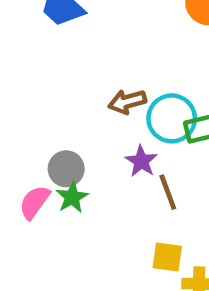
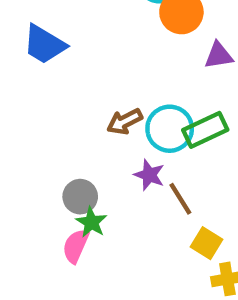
pink semicircle: (34, 202) -> (76, 246), moved
yellow square: (167, 257) -> (206, 243), moved, turned 36

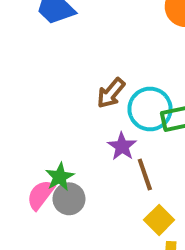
brown arrow: (125, 122) -> (111, 93), turned -36
gray circle: (80, 197) -> (69, 199), moved

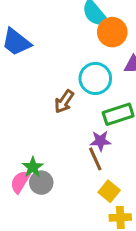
cyan circle: (150, 109) -> (95, 78), moved
purple star: (122, 146) -> (100, 141), moved, turned -30

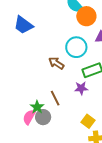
brown arrow: (64, 102) -> (56, 63), turned 91
brown line: (95, 159) -> (55, 98), moved

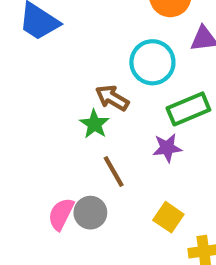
green star: (37, 107) -> (94, 124), moved
yellow square: (88, 121) -> (168, 217), moved

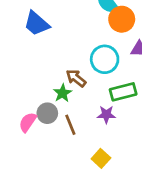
gray circle: (90, 213) -> (47, 113), moved
pink semicircle: (61, 214) -> (28, 122), moved

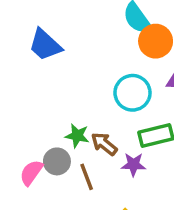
brown arrow: (76, 78) -> (104, 144), moved
green star: (63, 93) -> (77, 136), turned -30

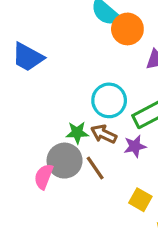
cyan circle: (132, 93) -> (109, 100), moved
gray circle: (57, 161) -> (65, 161), size x1.4

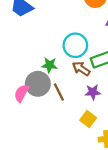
brown arrow: (104, 134) -> (81, 69), moved
purple star: (135, 146) -> (93, 92), moved

